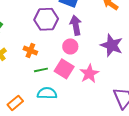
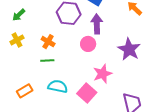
pink square: (64, 69) -> (87, 93), moved
green line: (41, 70) -> (47, 61), moved

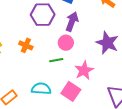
purple arrow: (97, 24) -> (72, 22), turned 30
green line: (47, 61) -> (56, 60), moved

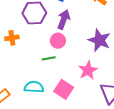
orange cross: (26, 45) -> (12, 38), moved, turned -32
pink star: (84, 70) -> (88, 70), moved

